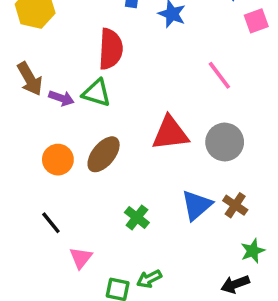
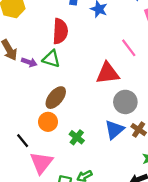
red triangle: (170, 133) -> (108, 73), moved
gray circle: (225, 142) -> (125, 102), moved
orange circle: (58, 160) -> (48, 122), moved
pink triangle: (81, 258) -> (41, 163), size x1.6

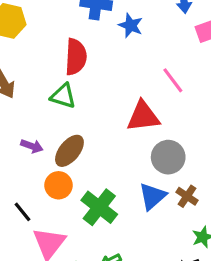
purple arrow: (29, 62) -> (32, 146), moved
green cross: (77, 137) -> (99, 207), size x1.6

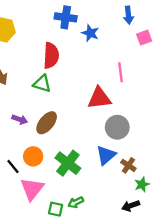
pink line: (173, 80) -> (121, 72), turned 30
orange circle: (59, 185) -> (33, 156), moved
brown cross: (187, 196) -> (128, 165), moved

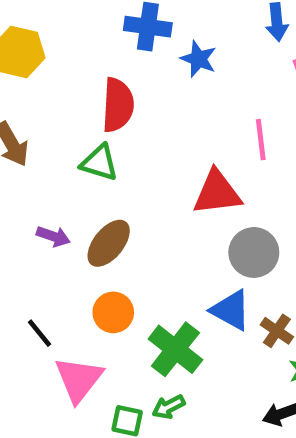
blue triangle: (106, 155) -> (231, 310), turned -50
orange circle: (33, 156) -> (113, 312), moved
green cross: (68, 163) -> (175, 349), moved

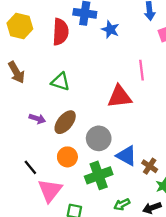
red semicircle: (118, 105) -> (60, 32), moved
gray circle: (254, 252) -> (99, 138), moved
green cross: (175, 349) -> (99, 175), turned 32
green arrow: (169, 407) -> (122, 204), moved

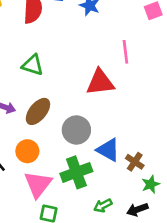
orange circle: (67, 157) -> (27, 151), moved
pink triangle: (50, 191) -> (38, 184), moved

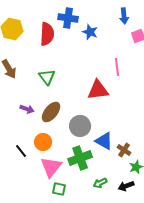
green triangle: (33, 65) -> (47, 77), turned 36

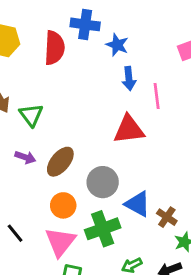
blue arrow: (124, 16) -> (129, 78), moved
green triangle: (47, 77) -> (31, 115), moved
orange circle: (43, 142) -> (63, 205), moved
black line: (21, 151) -> (15, 233), moved

